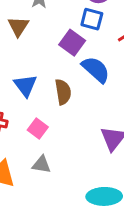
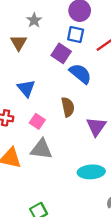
brown semicircle: (63, 92) -> (68, 107), moved
gray triangle: (41, 165) -> (41, 149), size x1.5

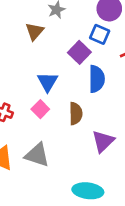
blue semicircle: (80, 74) -> (97, 79), turned 40
blue triangle: (26, 88) -> (48, 82), moved
pink square: (37, 121) -> (40, 109), moved

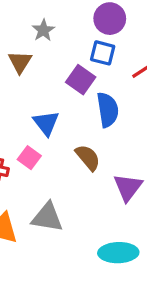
pink square: (40, 109) -> (29, 158), moved
brown semicircle: (76, 114) -> (88, 158), turned -30

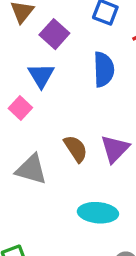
purple square: (81, 80) -> (54, 34), moved
brown semicircle: (88, 158) -> (76, 149), moved

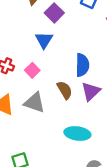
blue semicircle: (104, 69) -> (82, 65), moved
pink square: (20, 108) -> (32, 70), moved

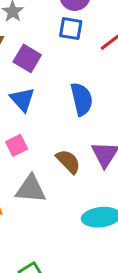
blue semicircle: (82, 65) -> (82, 99), moved
pink square: (32, 70) -> (17, 145), turned 32

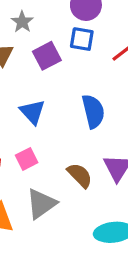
purple square: (27, 58) -> (47, 56), moved, turned 32
gray triangle: (31, 189) -> (41, 204), turned -40

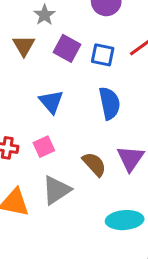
blue square: (82, 39) -> (103, 55), moved
purple square: (47, 56) -> (67, 48), turned -36

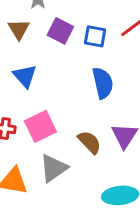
blue triangle: (51, 102) -> (25, 76), moved
pink square: (44, 147) -> (40, 126), size x1.5

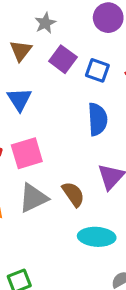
brown semicircle: (89, 142) -> (73, 194), moved

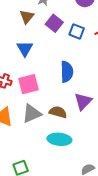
blue semicircle: (98, 119) -> (67, 72), moved
brown semicircle: (73, 194) -> (58, 112), turned -42
cyan ellipse: (97, 237) -> (59, 139), moved

